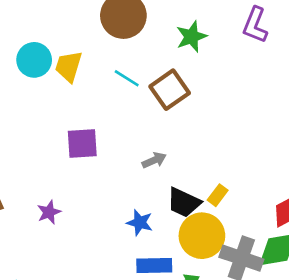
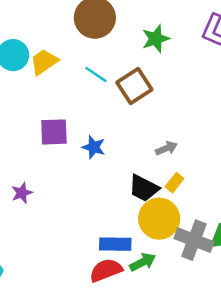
yellow trapezoid: (69, 66) -> (44, 62), turned 36
gray arrow: (154, 160) -> (166, 148), moved
blue star: (140, 223) -> (94, 147), moved

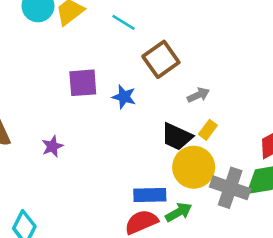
brown square: (134, 86) -> (161, 59), moved

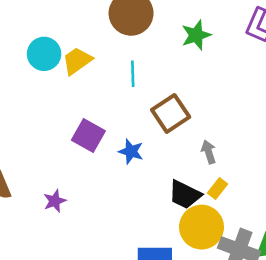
cyan line: (123, 22) -> (133, 74), turned 55
purple square: (83, 83) -> (88, 136), turned 32
gray arrow: (198, 95) -> (209, 152), turned -85

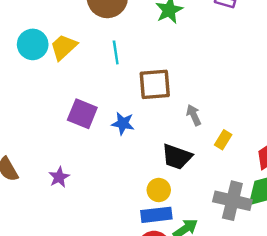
brown square: (171, 113) -> (155, 84), turned 36
yellow rectangle: (218, 188) -> (223, 140), moved
yellow circle: (201, 227) -> (159, 190), moved, size x0.6

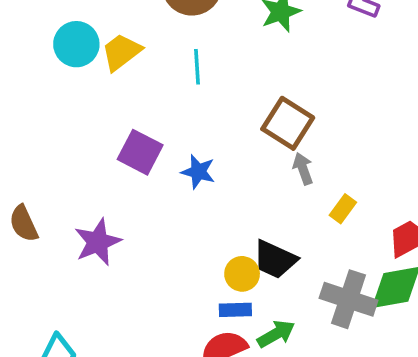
brown square: (155, 84) -> (288, 123), moved, turned 32
black trapezoid: (177, 157) -> (275, 259), moved
purple star: (59, 177) -> (98, 242), size x1.5
blue rectangle: (156, 215) -> (235, 310), size x0.7

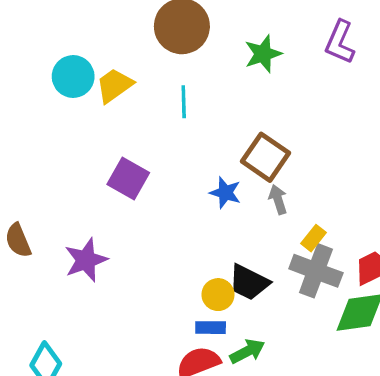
blue star: (198, 172) -> (225, 193), moved
gray cross: (349, 299) -> (316, 271), moved

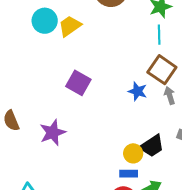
cyan line: (184, 102) -> (159, 35), moved
black trapezoid: (249, 282) -> (152, 146), turned -60

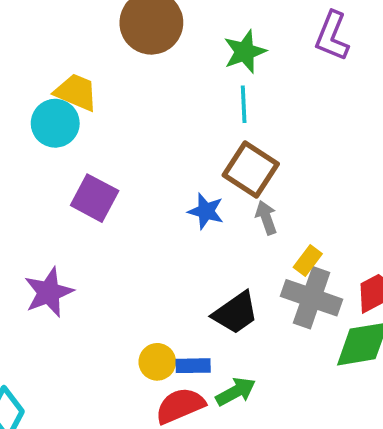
cyan circle: (45, 21) -> (55, 123), moved
yellow trapezoid: (70, 26) -> (76, 92), turned 60
yellow circle: (133, 153) -> (157, 362), moved

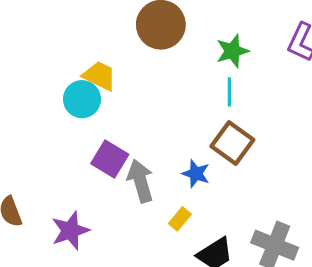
gray arrow: (266, 218) -> (140, 181), moved, size x1.6
yellow rectangle: (308, 260) -> (180, 219), moved

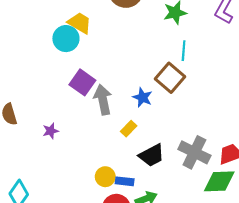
cyan line: (229, 92) -> (184, 51), moved
purple star: (70, 231) -> (51, 131), size x0.6

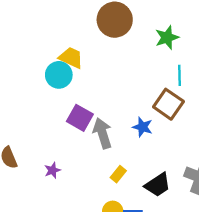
yellow rectangle: (129, 129) -> (118, 174), moved

